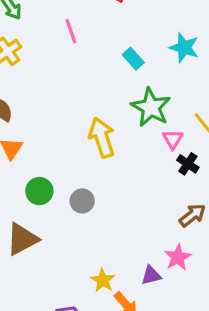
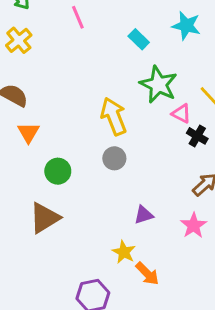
pink triangle: (173, 139) -> (181, 114), turned -30
gray circle: (82, 201) -> (114, 158), moved
purple triangle: (151, 275) -> (144, 215), moved

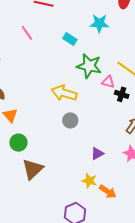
yellow arrow: (114, 116) -> (64, 93), turned -40
green circle: (58, 171) -> (18, 143), moved

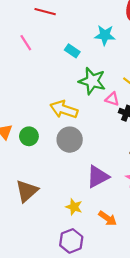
gray circle: (70, 120) -> (70, 140), size x1.5
green circle: (18, 143) -> (29, 136), moved
purple triangle: (97, 154) -> (98, 177), size x1.6
yellow star: (89, 181) -> (74, 207), moved

